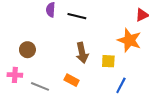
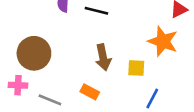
brown circle: (27, 50) -> (34, 53), size x1.6

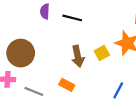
yellow square: (136, 68) -> (102, 53), moved, turned -32

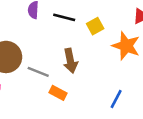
yellow square: (102, 53) -> (95, 26), moved
gray line: (34, 91) -> (38, 72), moved

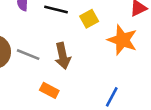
gray line: (38, 72) -> (28, 55), moved

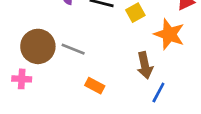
brown arrow: (63, 56) -> (145, 65), moved

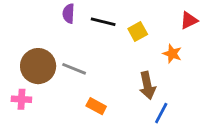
orange star: (169, 34) -> (172, 54), size x0.6

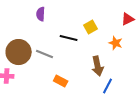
black line: (103, 22) -> (69, 38), moved

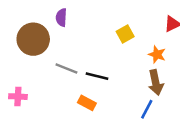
black line: (69, 38) -> (97, 76), moved
brown circle: (19, 52) -> (33, 39), moved
brown arrow: (98, 66) -> (156, 83), moved

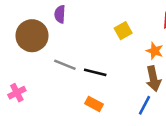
pink cross: (18, 97) -> (17, 93), turned -30
orange rectangle: (87, 103) -> (94, 104), moved

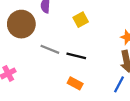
yellow square: (123, 31) -> (81, 20), moved

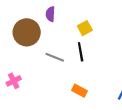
black line: (76, 56) -> (81, 52), moved, turned 66

